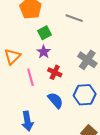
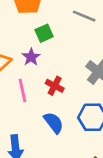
purple star: (44, 52) -> (31, 57), moved

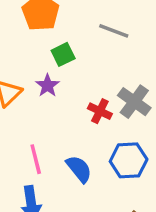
red cross: (55, 86) -> (100, 111), moved
pink line: (23, 91) -> (36, 159), moved

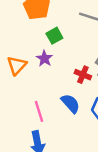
blue semicircle: (79, 169) -> (70, 103), moved

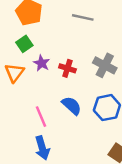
green square: (54, 36) -> (24, 44), moved
red cross: (83, 75) -> (67, 68), moved

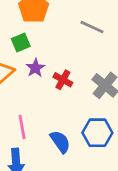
blue semicircle: (72, 106) -> (60, 142), moved

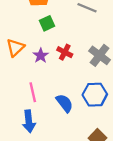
green square: (21, 42) -> (47, 23), moved
purple star: (35, 68) -> (41, 56), moved

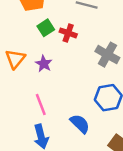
red cross: (65, 52) -> (68, 33), moved
blue semicircle: (65, 103) -> (80, 124), moved

